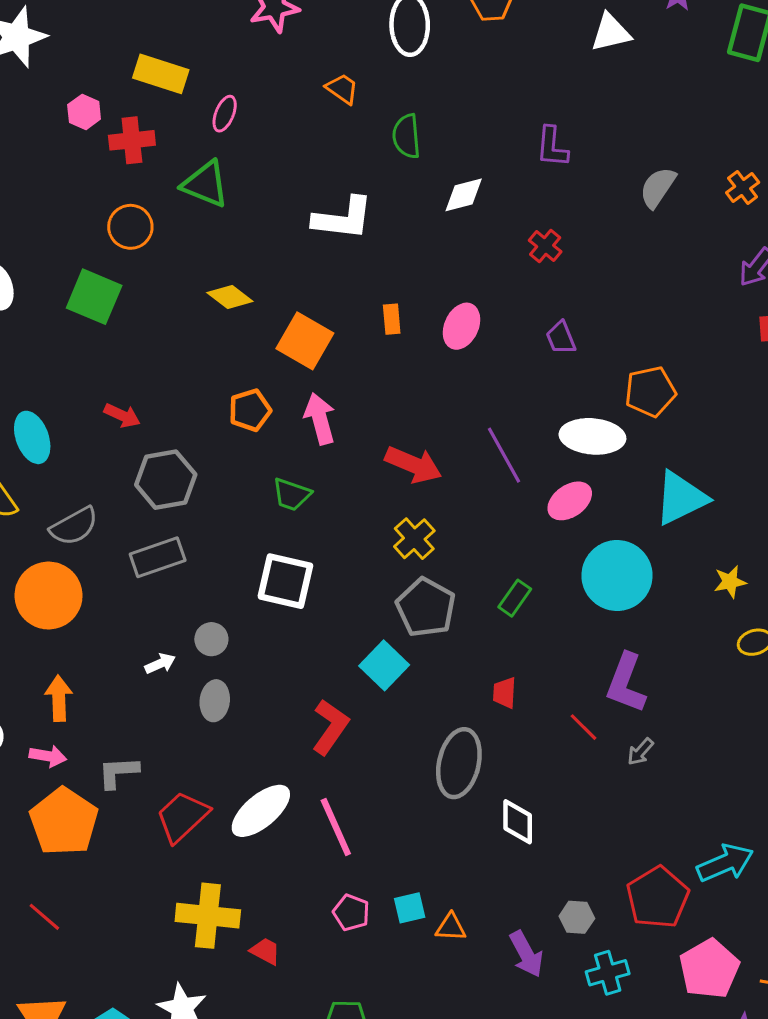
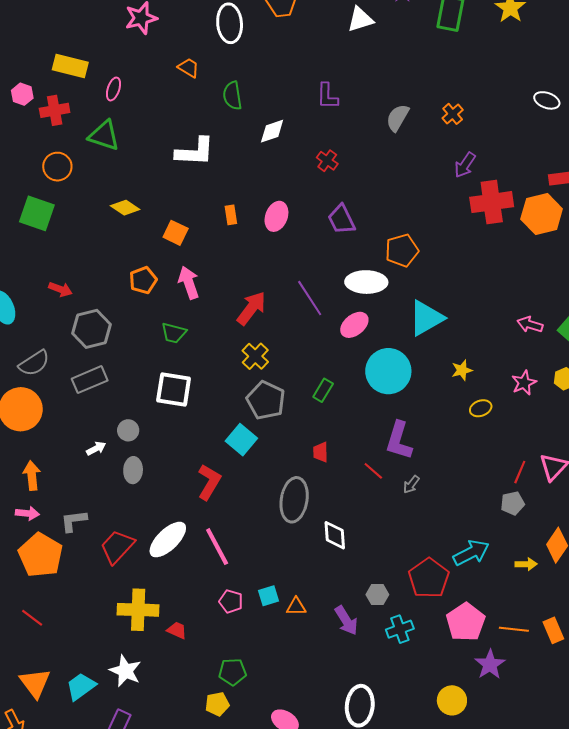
purple trapezoid: (561, 338) -> (341, 219), size x1.4
orange square: (305, 341) -> (176, 233), size x0.7
red arrow: (413, 465) -> (251, 308), turned -72

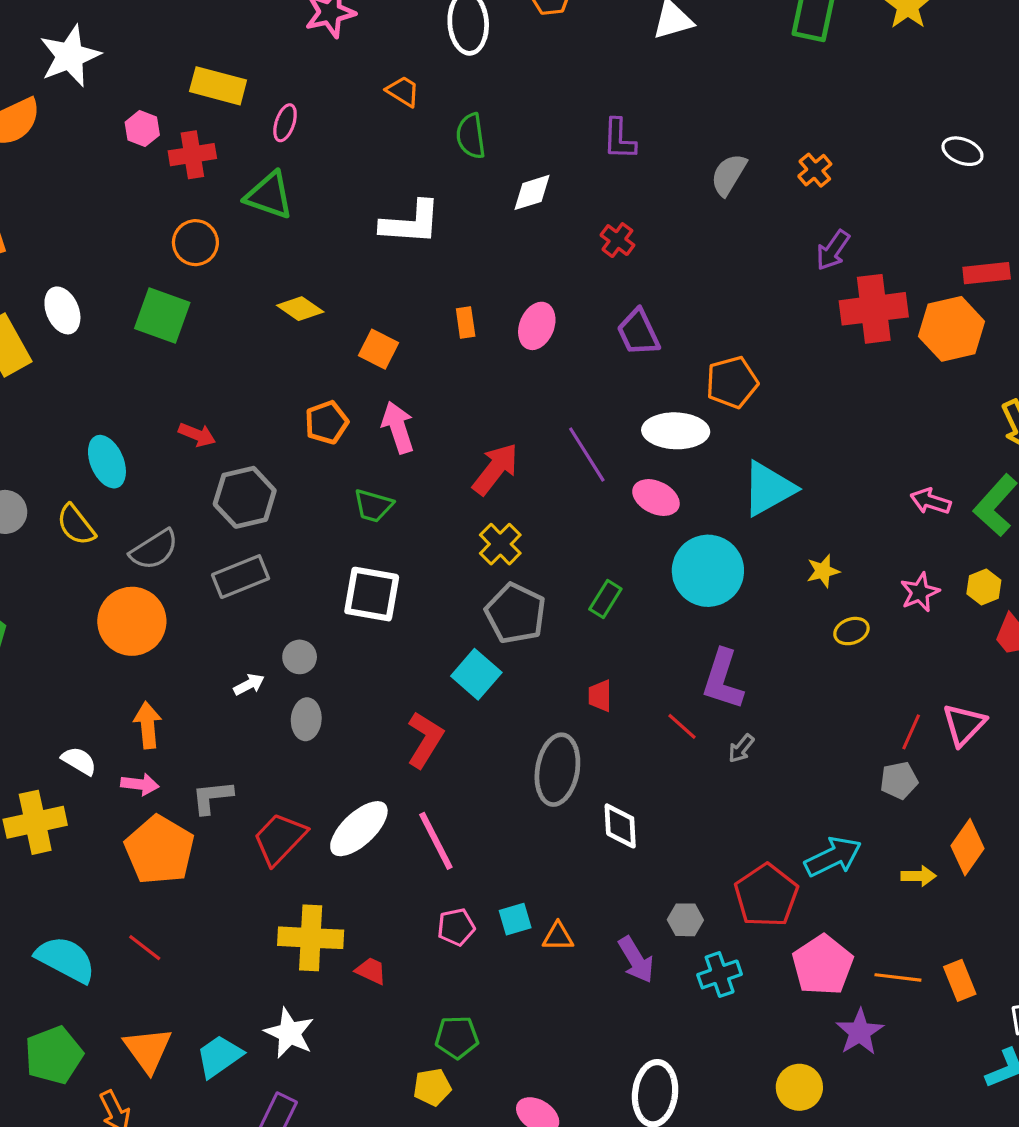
pink ellipse: (354, 325) -> (656, 498), turned 64
pink pentagon: (231, 601) -> (456, 927), turned -30

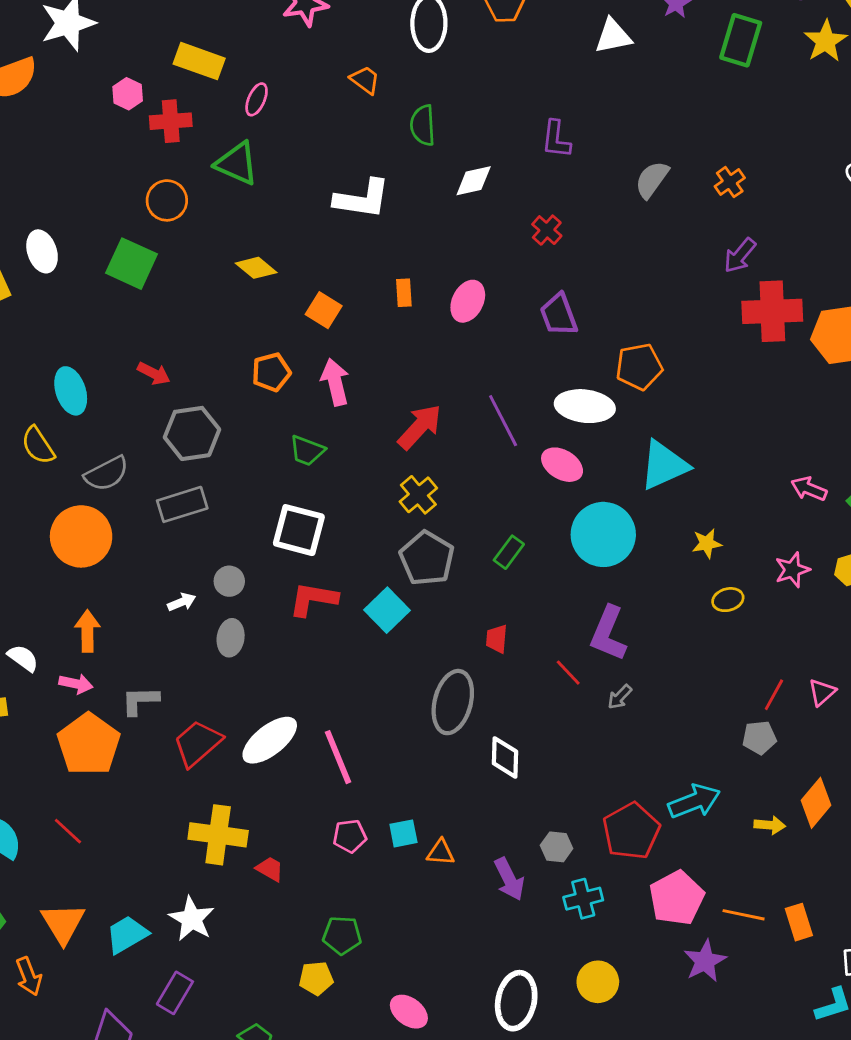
pink triangle: (964, 725) -> (822, 692), size x0.7
red L-shape: (425, 740) -> (313, 599), moved, turned -117
yellow circle: (799, 1087) -> (598, 982), moved

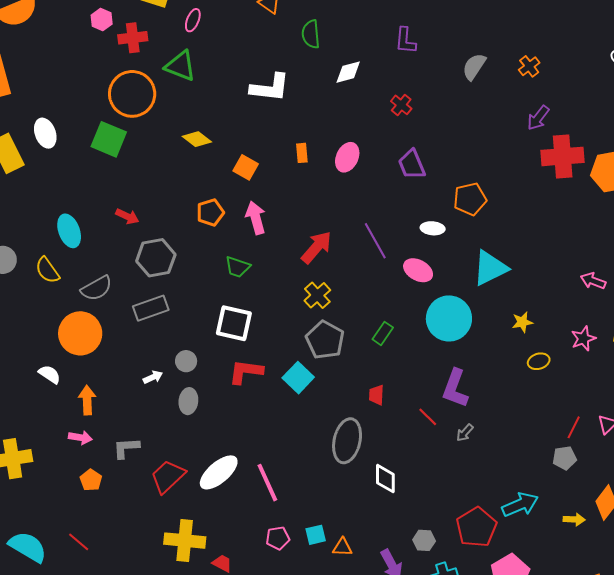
orange circle: (167, 200) -> (132, 94), size x1.6
white ellipse: (585, 406) -> (433, 228), size x0.6
white semicircle: (23, 658) -> (50, 374), moved
orange pentagon: (89, 744) -> (91, 480), size x0.5

